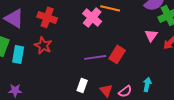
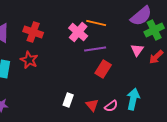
purple line: (95, 57) -> (95, 49), moved
cyan arrow: (147, 84) -> (133, 99), size x1.5

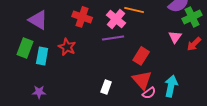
red cross: (33, 32) -> (82, 17), moved
purple line: (95, 49) -> (113, 38), moved
red triangle: (92, 105) -> (142, 80), moved, size x1.5

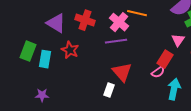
purple triangle: (38, 20) -> (56, 23), moved
red rectangle: (141, 56) -> (165, 59), moved
red triangle: (142, 80) -> (122, 72), moved
pink semicircle: (149, 93) -> (158, 72), moved

